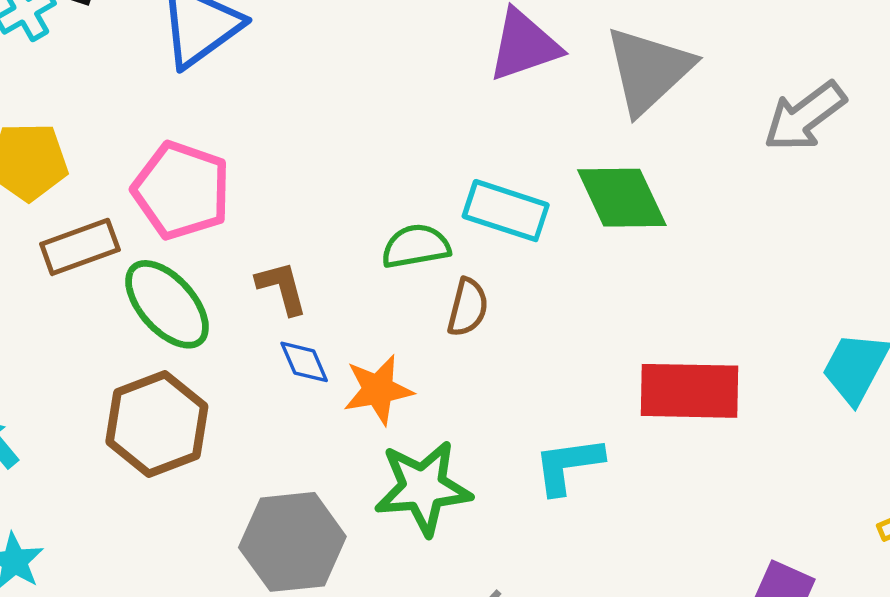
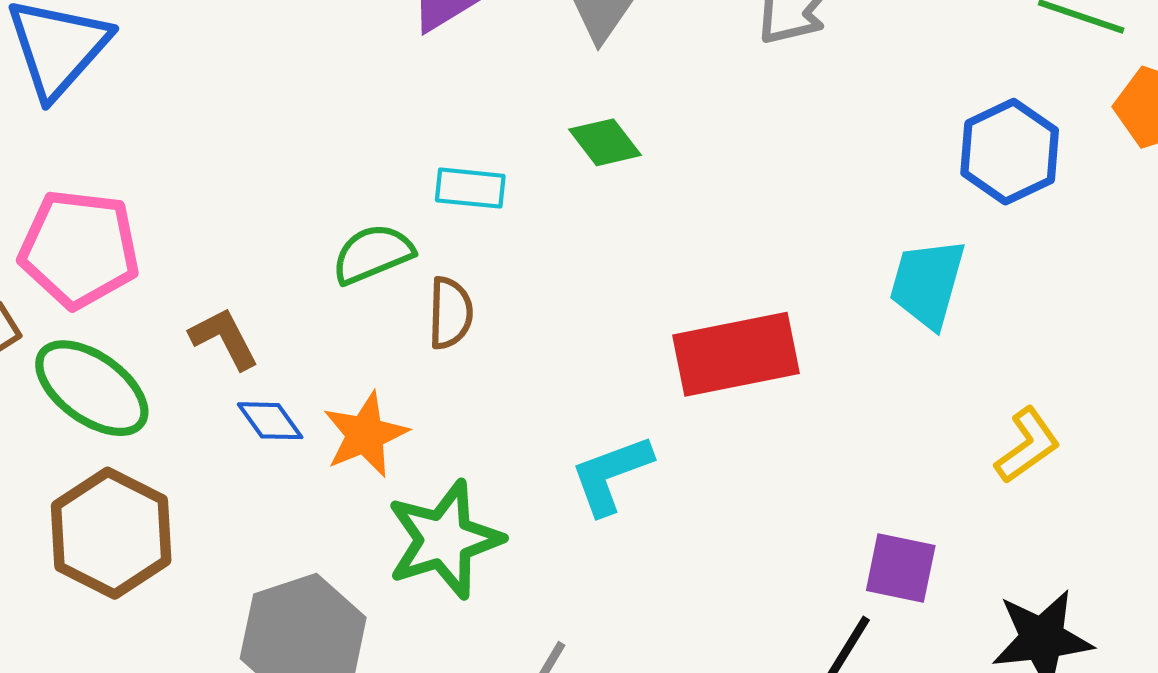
green diamond: (622, 198) -> (605, 142), size x0.6
cyan rectangle: (506, 211) -> (470, 188), size x0.7

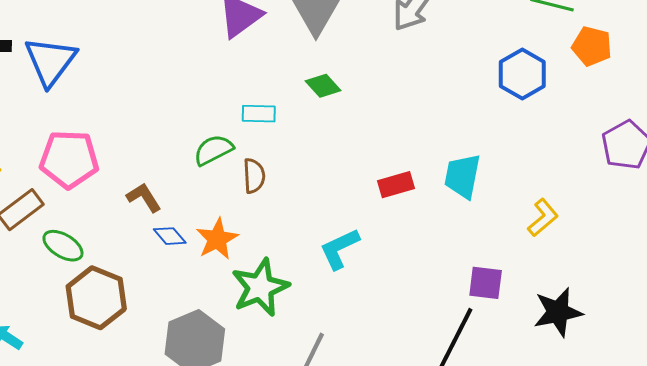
cyan trapezoid: (927, 283) -> (462, 176), moved
red rectangle: (736, 354) -> (396, 185), size x0.6
green ellipse: (92, 388) -> (63, 246), moved, size x0.7

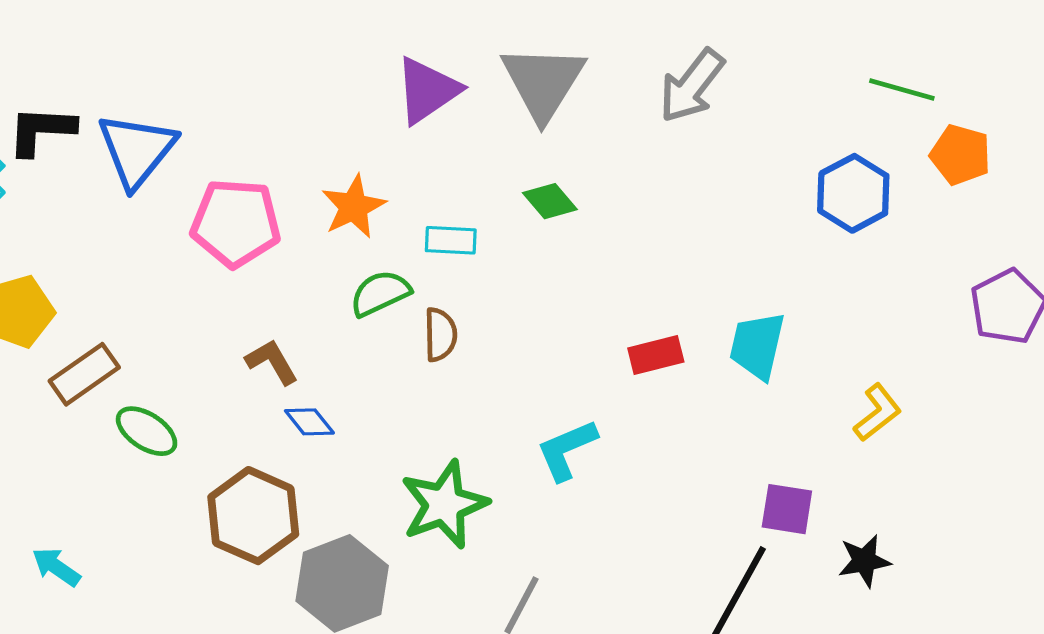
pink pentagon: (69, 159) -> (236, 223), moved
orange star: (217, 239) -> (354, 207), moved
brown hexagon: (96, 298) -> (253, 516), moved
black star: (558, 312) -> (864, 561), moved, size x0.7

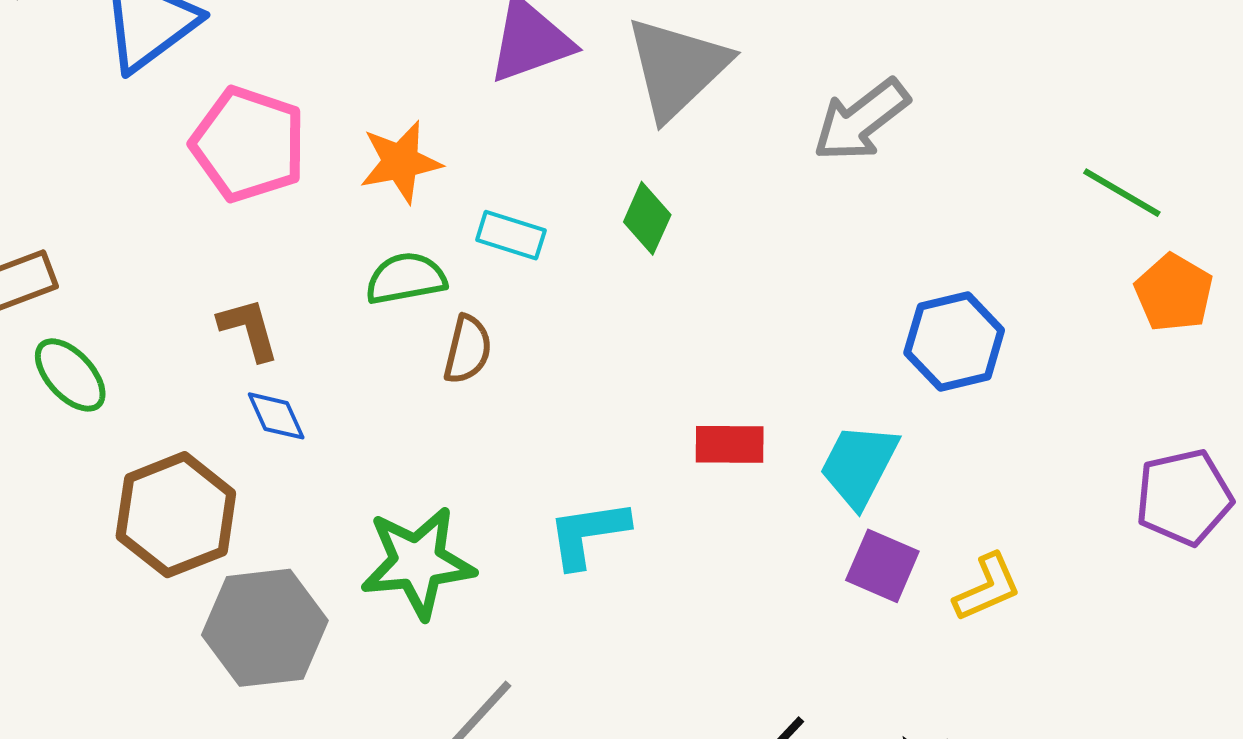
blue hexagon: (853, 193) -> (954, 342), moved
green diamond: (550, 201) -> (647, 218), turned 50
purple square: (787, 509) -> (882, 566), moved

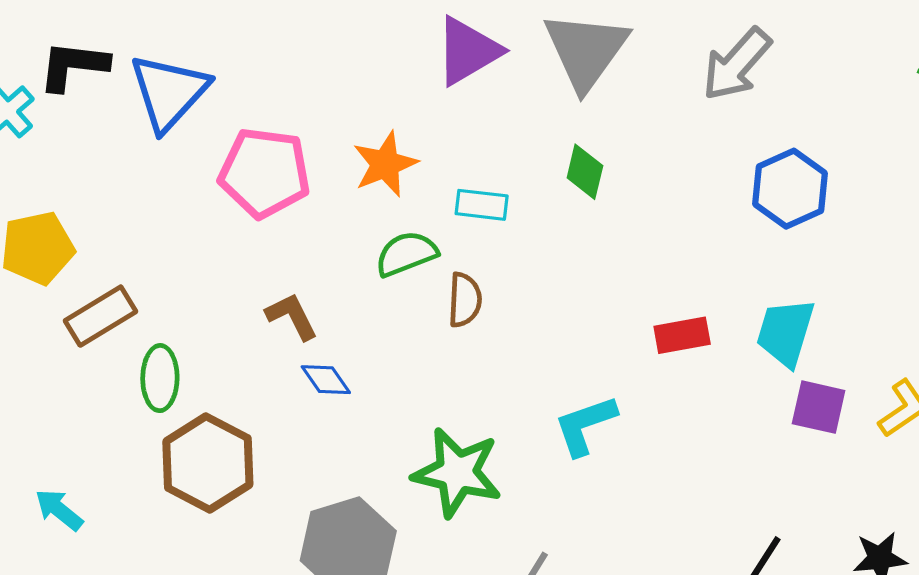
blue hexagon: (954, 342) -> (790, 189), moved
green ellipse: (70, 375) -> (160, 378), turned 54
brown hexagon: (176, 515) -> (208, 463), moved
green star: (418, 562) -> (457, 473), turned 30

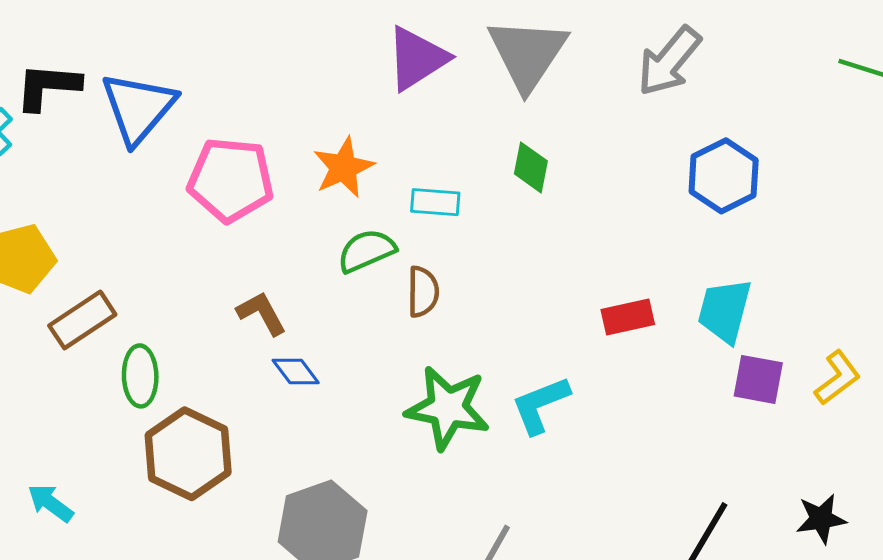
green star: (457, 473) -> (448, 408), moved

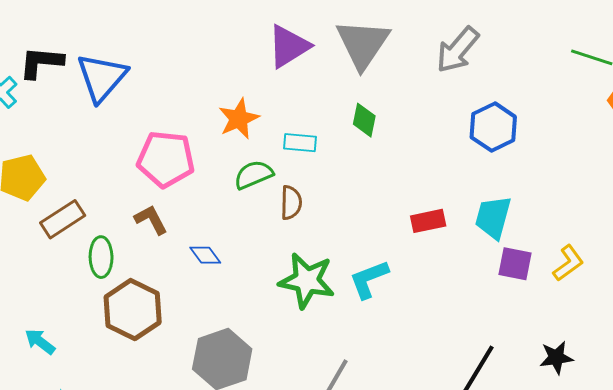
pink pentagon: (231, 180) -> (166, 159), moved
brown L-shape: (262, 313) -> (151, 220), moved

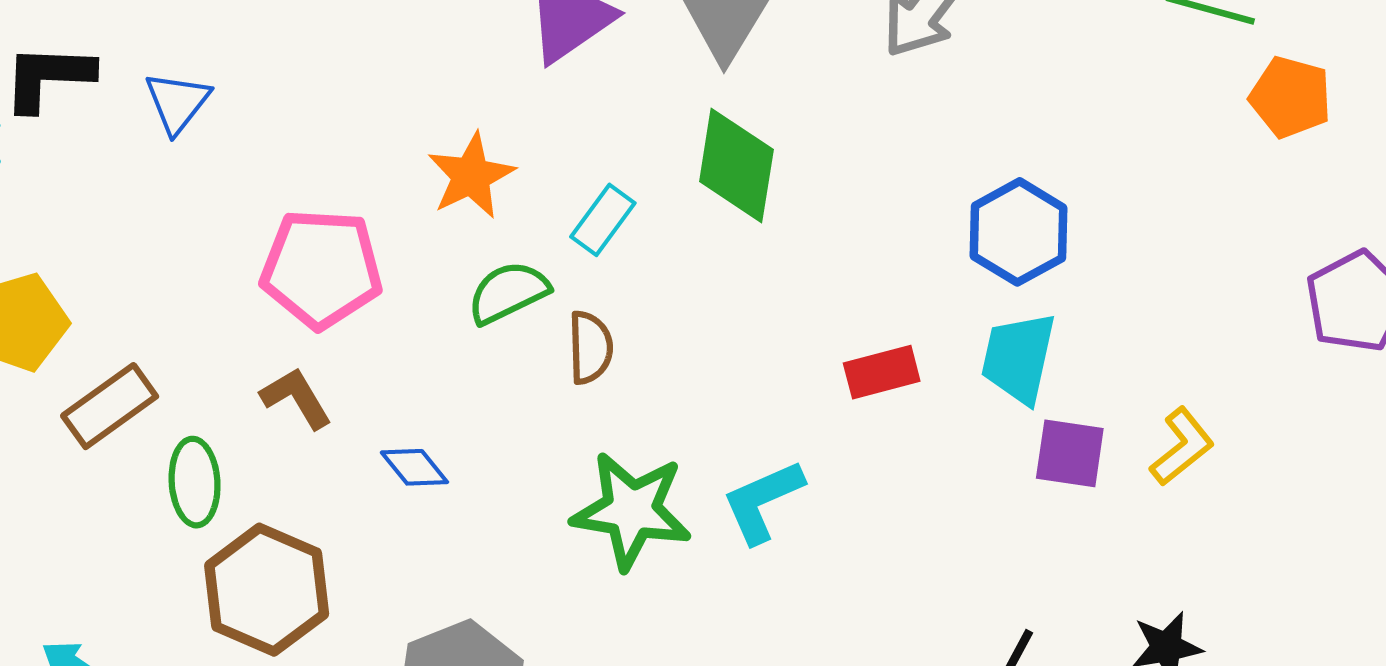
blue triangle: (102, 77) -> (177, 102), size x0.6
green diamond: (364, 120) -> (736, 166), size x1.6
blue hexagon: (493, 127) -> (1019, 232), moved
cyan rectangle: (300, 143) -> (603, 220), turned -56

